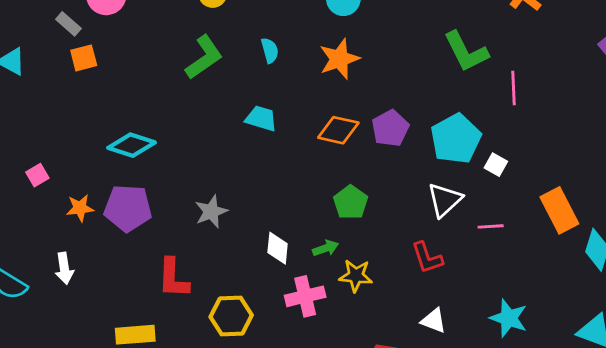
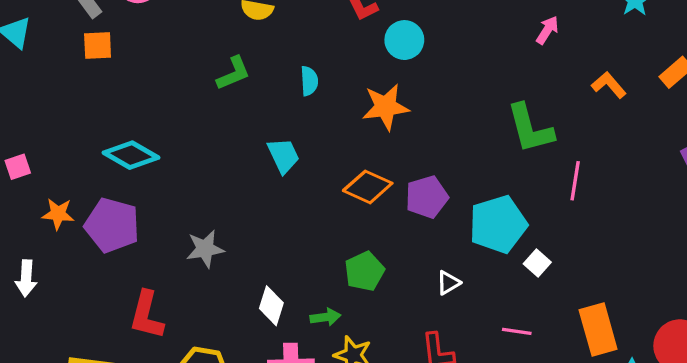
green L-shape: (204, 57) -> (233, 73), size x0.7
cyan trapezoid: (261, 118) -> (283, 156), turned 36
white triangle: (445, 200) -> (448, 283), moved, size x0.6

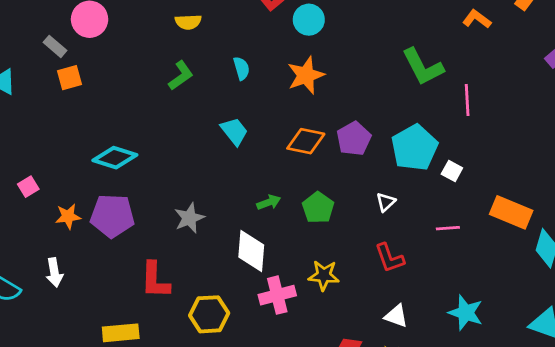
white diamond: (271, 306) -> (251, 251), size x1.4
green arrow: (325, 317) -> (269, 202), moved
orange rectangle: (598, 329) -> (511, 212), turned -39

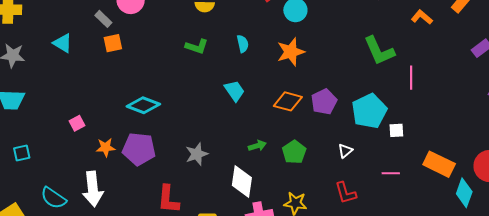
green L-shape: (181, 76) -> (197, 46), turned 50
white square: (452, 171) -> (396, 130), turned -35
white arrow: (54, 272) -> (93, 189), size x1.6

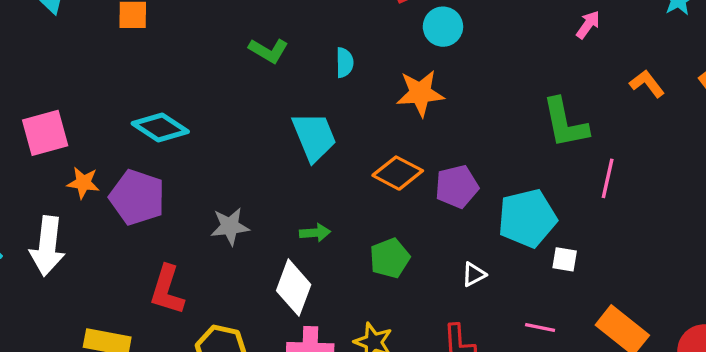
cyan trapezoid: (234, 91) -> (314, 137), size x1.4
pink square: (77, 123) -> (45, 133), size x1.8
green arrow: (257, 146) -> (315, 233), moved

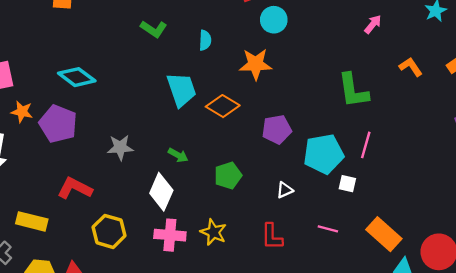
orange diamond: (398, 173) -> (223, 106), moved
pink line: (608, 178) -> (366, 145), moved
green arrow: (315, 233) -> (178, 155), turned 30
red L-shape: (167, 290) -> (75, 188), turned 96

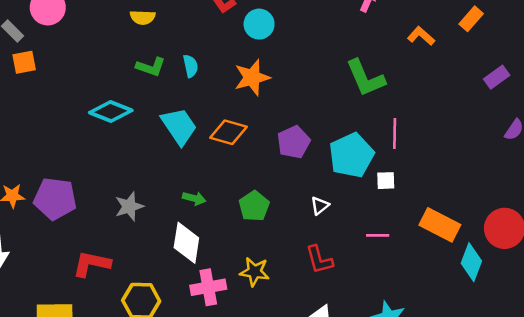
green L-shape: (154, 29) -> (151, 67), moved
cyan diamond: (77, 77) -> (111, 111), moved

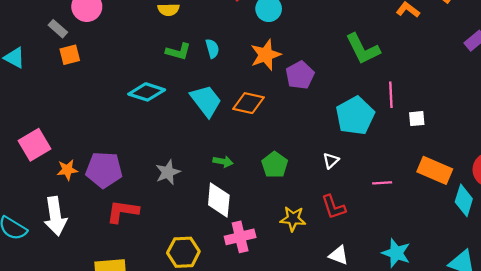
purple pentagon: (294, 142) -> (300, 75), moved
white square: (386, 181) -> (417, 119), moved
red L-shape: (92, 264) -> (123, 211), moved
yellow star: (255, 272) -> (293, 219), moved

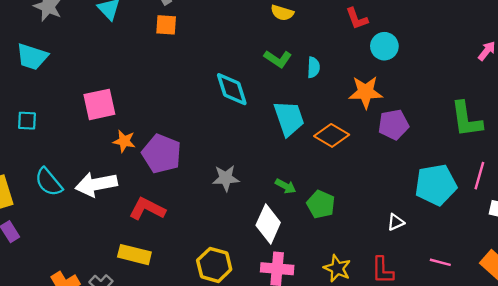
cyan diamond: (147, 92) -> (232, 89), turned 36
green pentagon: (275, 165) -> (321, 204), moved, turned -30
red L-shape: (123, 211) -> (147, 209), moved
white arrow: (55, 216) -> (96, 184), turned 69

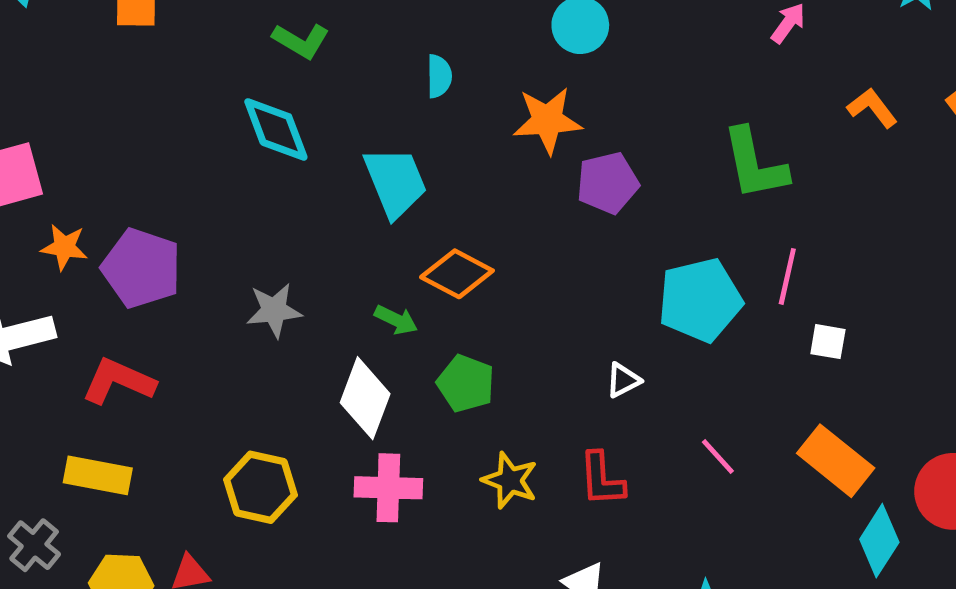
green L-shape: (278, 59) -> (301, 41), moved
orange diamond: (332, 135) -> (457, 274), moved
green pentagon: (321, 204) -> (466, 383), moved
pink line: (440, 262) -> (718, 457), turned 36

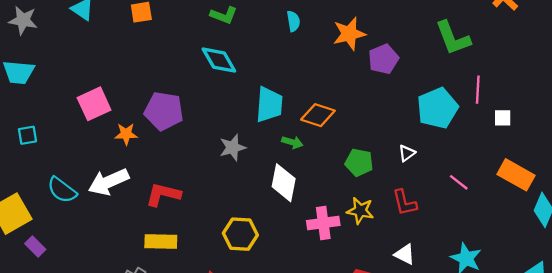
cyan trapezoid: (395, 182) -> (269, 105), moved, turned 36
purple pentagon: (141, 268) -> (164, 111), moved
green pentagon: (466, 383) -> (359, 162), moved
pink cross: (388, 488) -> (323, 223), moved

